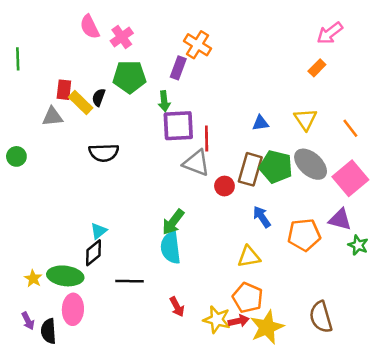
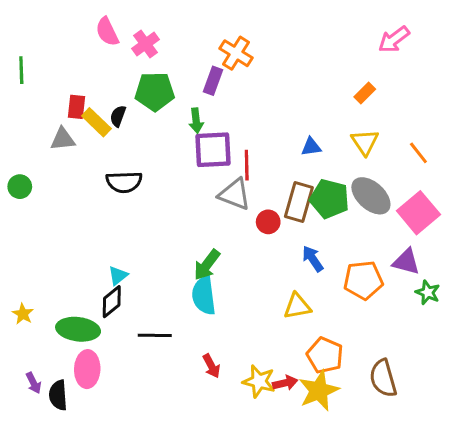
orange rectangle: (317, 68) -> (365, 93), moved
yellow star: (33, 278) -> (23, 314), moved
orange pentagon: (248, 298) -> (325, 355), moved

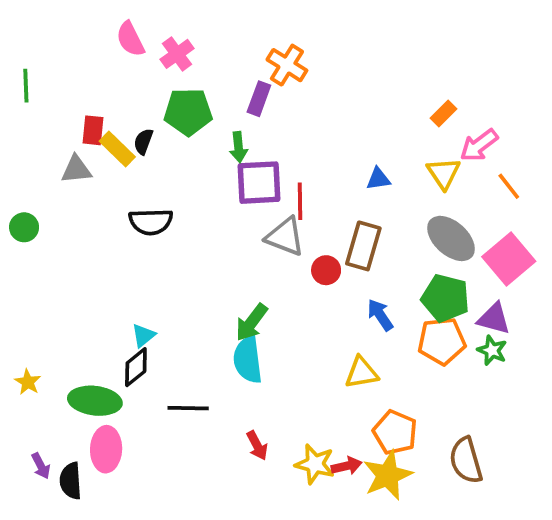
pink arrow: (394, 39) -> (479, 145), moved
green pentagon: (330, 199) -> (445, 298), moved
green star: (428, 292) -> (492, 350), moved

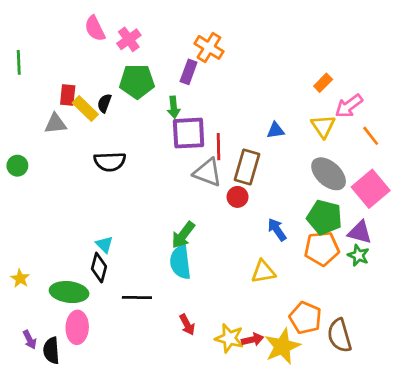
brown rectangle: (363, 246) -> (247, 167), moved
cyan triangle: (143, 335) -> (104, 244), turned -36
black diamond: (136, 367) -> (99, 268), turned -36
orange pentagon: (395, 432) -> (305, 318), moved

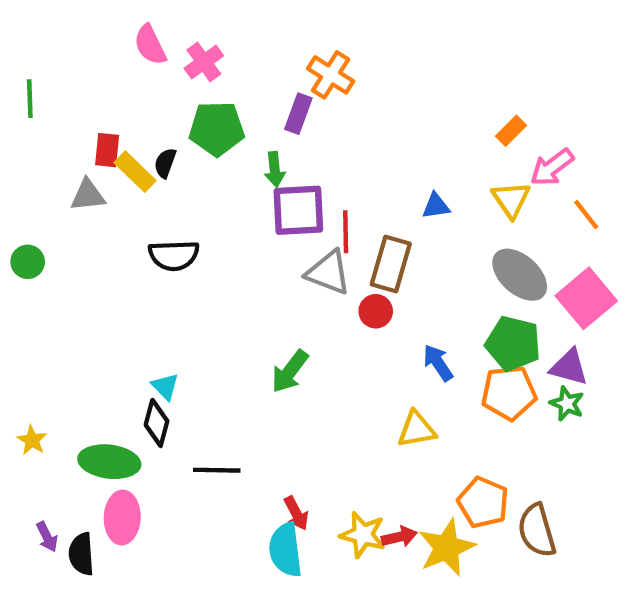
cyan semicircle: (180, 262) -> (285, 550), moved

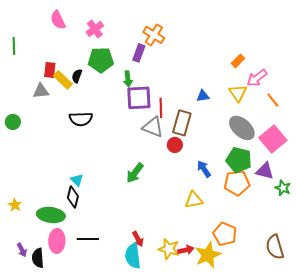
pink semicircle: (150, 45) -> (58, 20), moved
green star: (567, 404) -> (283, 188), moved
black line: (217, 470) -> (88, 239), moved
brown semicircle: (537, 530) -> (275, 247), moved

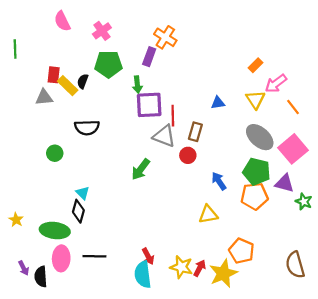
green circle: (13, 122) -> (55, 153), moved
brown rectangle: (182, 123) -> (195, 132), size x0.7
green arrow: (135, 173) -> (141, 169), moved
red arrow: (186, 250) -> (200, 268), turned -49

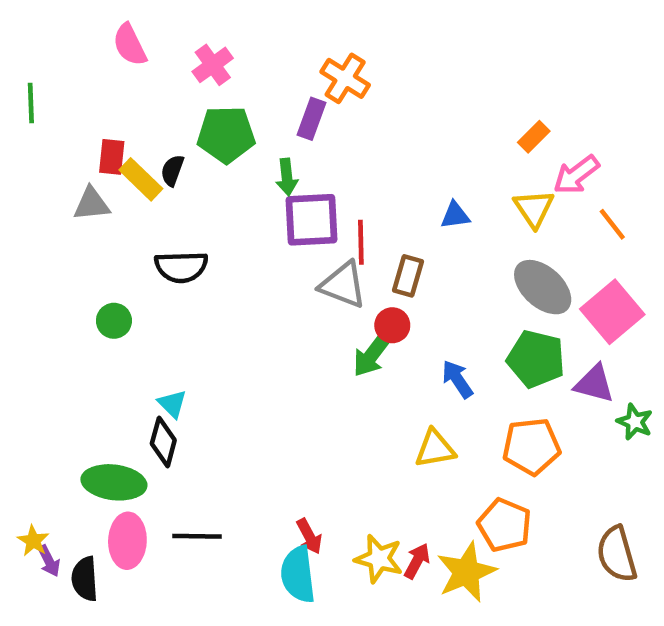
green arrow: (141, 169) -> (372, 354), moved
orange pentagon: (254, 196) -> (531, 446), moved
yellow star: (16, 220) -> (33, 541), moved

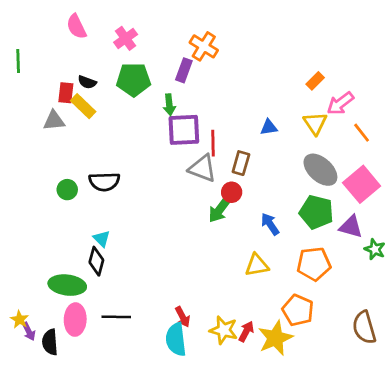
black semicircle: (172, 170) -> (87, 82), moved, turned -90
black semicircle: (181, 267) -> (104, 182), moved

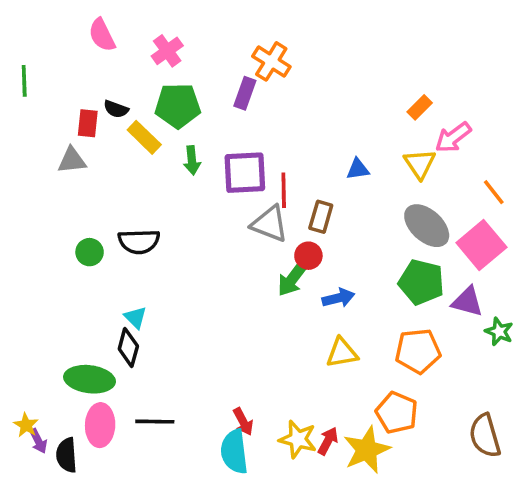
green arrow: (169, 105) -> (192, 160), moved
yellow rectangle: (83, 106) -> (144, 137), moved
orange line: (362, 133) -> (494, 192), moved
blue arrow: (270, 224) -> (338, 298), moved, turned 110

